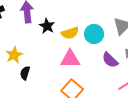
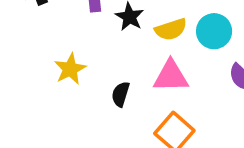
black semicircle: (25, 73) -> (121, 94), moved

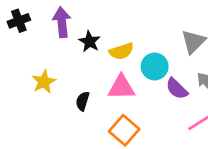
cyan circle: (214, 31) -> (155, 66), moved

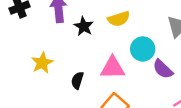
yellow semicircle: (121, 51) -> (119, 19), moved

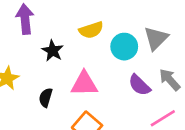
black star: (84, 26) -> (53, 51), moved
cyan circle: (143, 49) -> (124, 47), moved

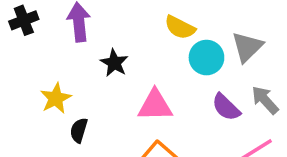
yellow semicircle: (91, 30) -> (180, 27), moved, turned 45
black semicircle: (46, 98) -> (79, 130), moved

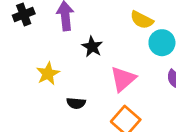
pink triangle: (155, 105) -> (123, 79), turned -40
black semicircle: (79, 130) -> (76, 103), moved, turned -102

